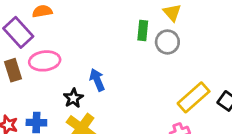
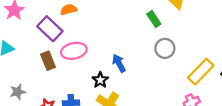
green rectangle: (143, 30) -> (154, 19), turned -35
gray circle: (167, 42) -> (165, 48), moved

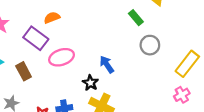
brown rectangle: (48, 61) -> (24, 71), moved

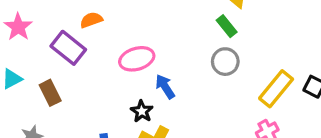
green rectangle: (136, 18) -> (227, 26), moved
pink ellipse: (62, 57) -> (137, 59), moved

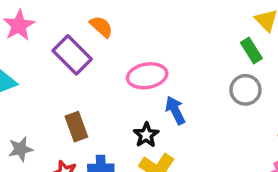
orange semicircle: (91, 20) -> (101, 27), turned 55
brown rectangle: (50, 93) -> (76, 127), moved

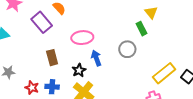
gray circle: (245, 90) -> (127, 49), moved
brown rectangle: (76, 127) -> (52, 58), moved

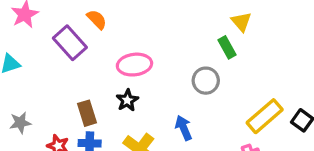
brown rectangle: (52, 58) -> (87, 113), moved
blue arrow: (96, 58) -> (184, 128), moved
black star: (79, 70) -> (127, 100), moved

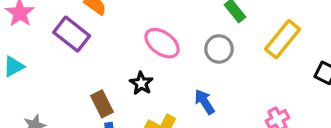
pink ellipse: (134, 65) -> (162, 43), moved, turned 52
yellow rectangle: (265, 116) -> (283, 39), moved

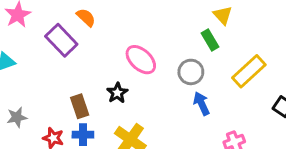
blue arrow: (204, 102) -> (202, 104), moved

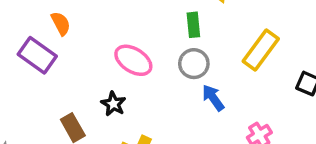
orange semicircle: (86, 17) -> (61, 23), turned 30
green rectangle: (210, 40) -> (193, 25), moved, turned 36

